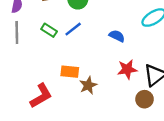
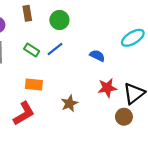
orange rectangle: (70, 72) -> (34, 84), moved

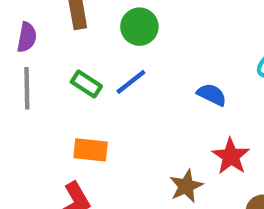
red star: (107, 88) -> (231, 156), turned -30
brown star: (69, 103) -> (186, 186), moved

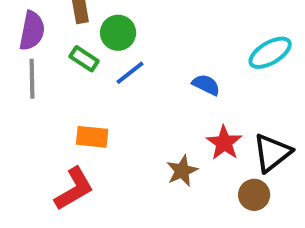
green circle: (139, 27) -> (118, 33), moved
purple semicircle: (27, 37) -> (32, 31), size x1.4
green rectangle: (86, 84) -> (84, 59), moved

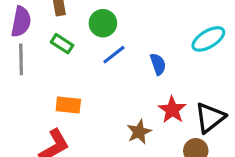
green circle: (118, 33) -> (103, 23), moved
blue line: (130, 73) -> (114, 55), moved
blue semicircle: (206, 85) -> (158, 64), turned 45

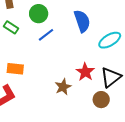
cyan ellipse: (208, 39) -> (110, 40), moved
blue semicircle: (158, 64) -> (82, 21), moved, size x1.5

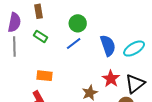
green circle: (39, 14) -> (78, 23), moved
blue semicircle: (82, 21) -> (108, 46), moved

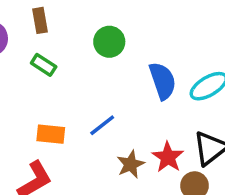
blue line: (74, 43) -> (102, 125), moved
red star: (111, 79) -> (168, 157), moved

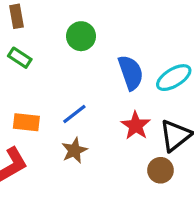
red star: (168, 157) -> (136, 126), moved
brown star: (131, 164) -> (74, 150), moved

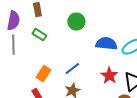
blue semicircle: (131, 73) -> (106, 44), turned -65
orange rectangle: (26, 122) -> (43, 74), turned -63

